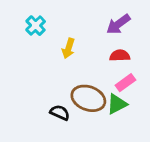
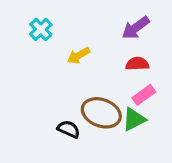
yellow arrow: (68, 48) -> (78, 56), turned 42

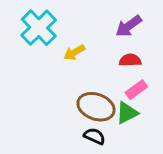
cyan cross: (41, 29) -> (39, 28), size x1.6
black semicircle: (69, 129) -> (94, 136), moved

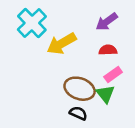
yellow arrow: (74, 52) -> (62, 44), size x1.6
green triangle: (127, 113) -> (105, 94), turned -42

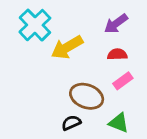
green triangle: (105, 94) -> (119, 123), moved, turned -30
black semicircle: (78, 113) -> (71, 123), moved, turned -48

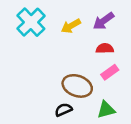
yellow arrow: (67, 47) -> (71, 26), moved, size x0.7
green triangle: (119, 123) -> (106, 110), turned -36

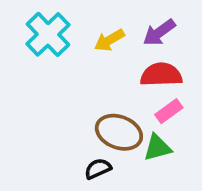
red semicircle: (105, 48) -> (161, 75), size x1.5
green triangle: (106, 110) -> (157, 148), moved

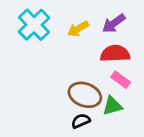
pink rectangle: (169, 111) -> (121, 80), turned 72
black semicircle: (98, 169) -> (81, 121), moved

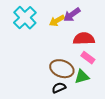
purple arrow: (114, 23) -> (72, 15), moved

